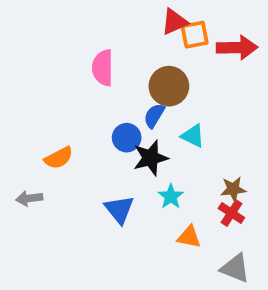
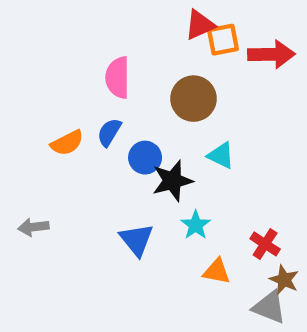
blue semicircle: (154, 116) -> (109, 132), moved
orange semicircle: (59, 158) -> (67, 143), moved
brown star: (233, 189) -> (284, 280), moved, turned 30

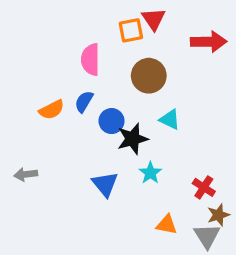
red triangle: (200, 25) -> (154, 19), turned -40
orange square: (223, 40) -> (131, 30), moved
orange triangle: (217, 271) -> (167, 225), moved
brown star: (284, 280) -> (218, 215), turned 30
gray triangle: (269, 307) -> (207, 236), turned 36

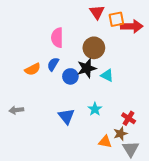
orange square: (131, 30) -> (116, 19), moved
black star: (133, 139) -> (87, 68), moved
brown star: (218, 215) -> (120, 134), moved

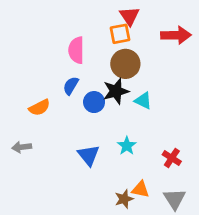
orange square: (116, 19) -> (120, 34), moved
orange semicircle: (33, 69) -> (39, 108), moved
brown star: (120, 134) -> (124, 199), moved

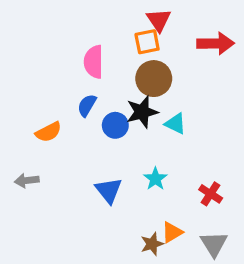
orange triangle: (140, 189) -> (172, 232), turned -42

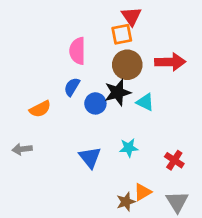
red arrow: (216, 43) -> (170, 62), moved
cyan star: (155, 179) -> (129, 148), turned 30

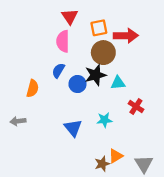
red triangle: (131, 16) -> (70, 17), moved
red arrow: (170, 62) -> (126, 36), moved
cyan triangle: (145, 102) -> (118, 83), turned -32
orange semicircle: (40, 109) -> (33, 88), turned -48
red cross: (174, 160) -> (136, 106), moved

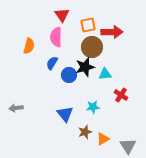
orange semicircle: (33, 88) -> (29, 46), moved
brown star: (102, 164) -> (85, 132), moved

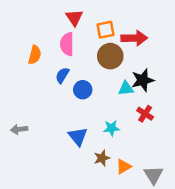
black star: (85, 67) -> (143, 80), moved

